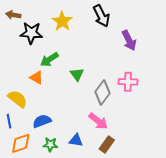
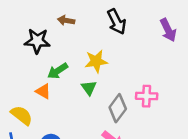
brown arrow: (13, 15) -> (66, 20), moved
yellow star: (62, 21) -> (96, 61), moved, turned 30
purple arrow: (129, 40) -> (168, 30), moved

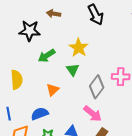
yellow star: (96, 61) -> (79, 48), turned -30
orange triangle: (43, 91) -> (53, 90), moved, turned 48
yellow semicircle: (22, 115) -> (17, 80), moved, turned 48

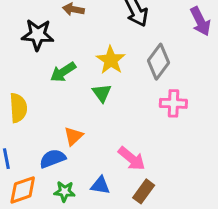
gray diamond: (97, 87) -> (159, 62), moved
orange triangle: (53, 90) -> (73, 136), moved

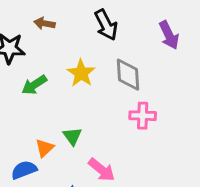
gray diamond: (159, 62) -> (128, 75), turned -40
green triangle: (102, 93) -> (72, 136), moved

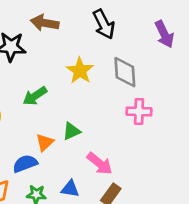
brown arrow: (44, 23) -> (45, 23), size x1.4
green arrow: (34, 85) -> (35, 96), moved
green triangle: (72, 136) -> (71, 131), turned 42

